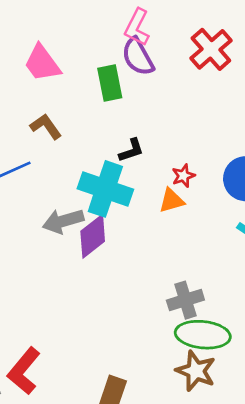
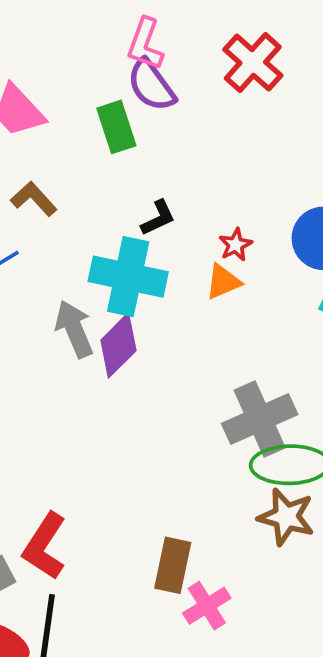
gray arrow: (63, 221) -> (74, 329), turned 90
gray cross: (185, 300) -> (260, 419), size x1.4

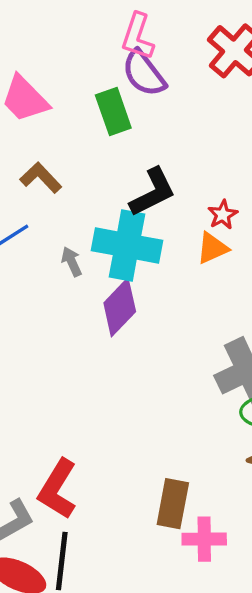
black L-shape: (158, 218) -> (153, 192), size x1.5
gray arrow: (74, 329) -> (72, 262), moved, size x0.6
pink cross: (207, 606) -> (204, 539), turned 33

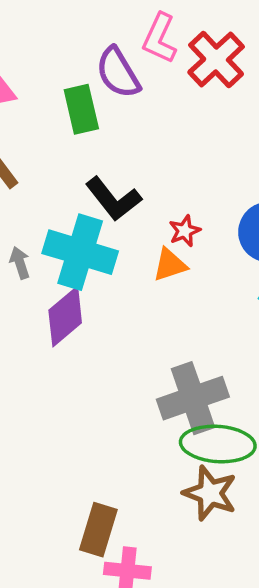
pink L-shape: (138, 36) -> (160, 38), moved
black L-shape: (153, 192) -> (113, 199), turned 72

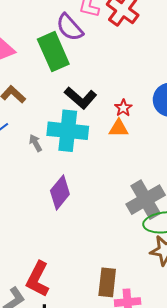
green rectangle: (81, 109) -> (53, 52), size x1.4
orange triangle: (170, 265) -> (119, 128), turned 30
purple diamond: (65, 316) -> (60, 192), moved

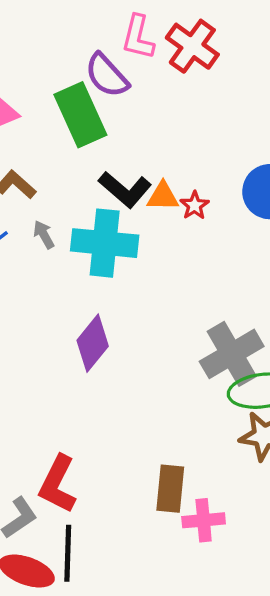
orange triangle: (119, 128) -> (163, 196), moved
gray arrow: (35, 143) -> (44, 235), moved

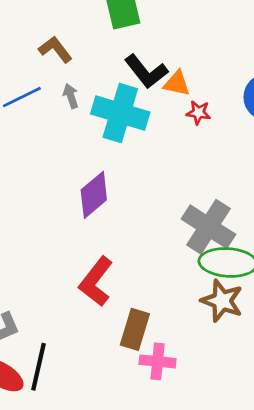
red star: (195, 205) -> (198, 113), moved, turned 30
gray cross: (232, 354) -> (209, 227), turned -38
red L-shape: (58, 484) -> (96, 282), moved

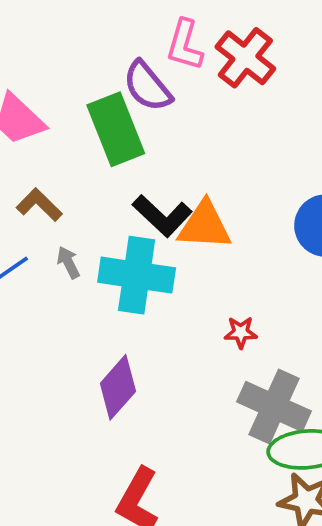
orange triangle: (177, 83) -> (205, 225), size x1.5
red star: (198, 113) -> (241, 332), moved

